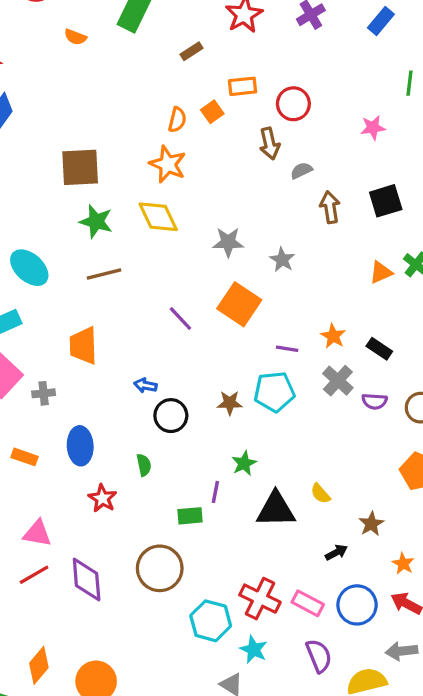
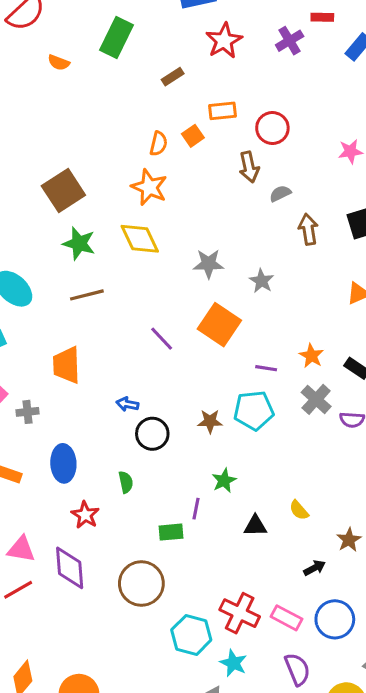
brown square: (80, 167) -> (63, 190), turned -30
black triangle: (276, 509) -> (255, 526), size x0.6
purple diamond: (87, 579) -> (70, 568), moved

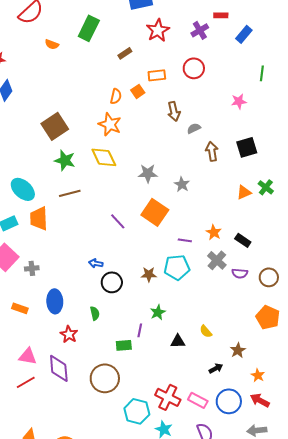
red circle: (272, 128) -> (194, 68), moved
orange trapezoid: (67, 365) -> (39, 218), moved

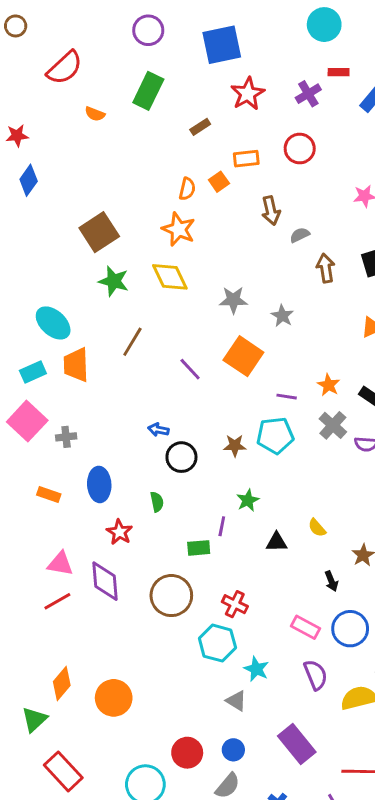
brown line: (70, 193) -> (132, 342), moved, turned -45
black arrow: (216, 368) -> (331, 581), turned 96
red cross: (168, 397) -> (235, 604), moved, size x0.7

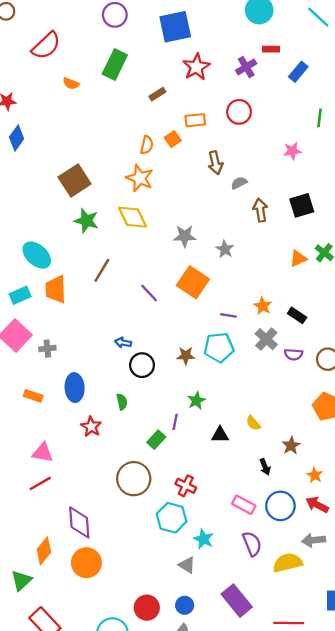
green rectangle: (199, 548) -> (156, 440), turned -42
purple diamond: (105, 581) -> (79, 522), moved

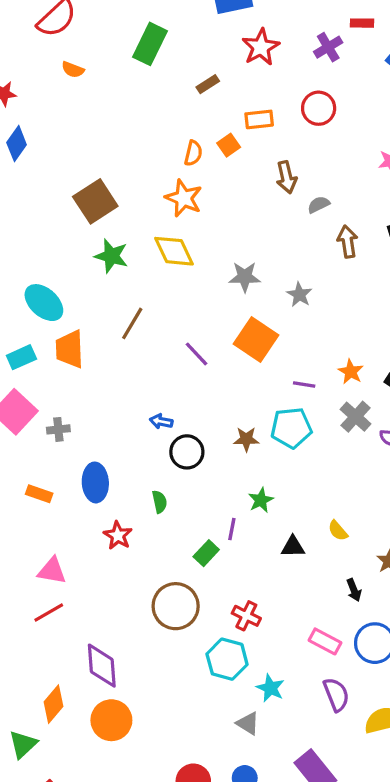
orange semicircle: (71, 83) -> (73, 70), moved

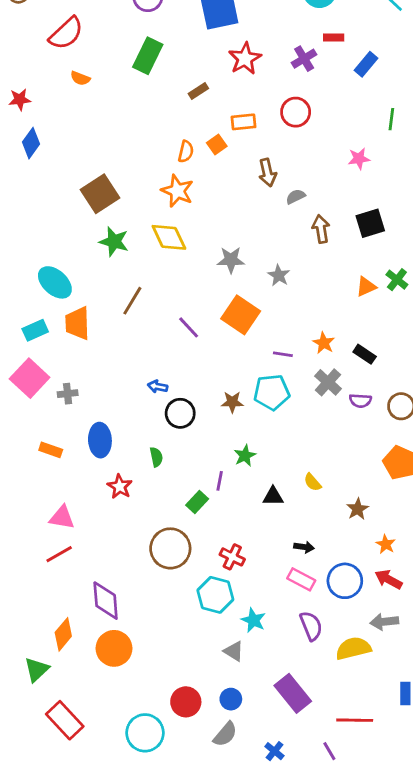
black arrow: (354, 590) -> (304, 547), moved, turned -60

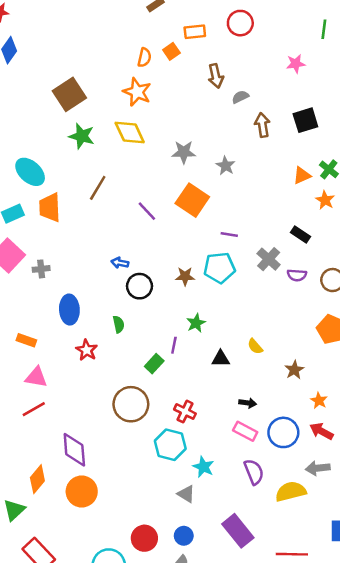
orange star: (324, 343) -> (325, 200), moved
orange rectangle: (51, 450) -> (26, 340), moved

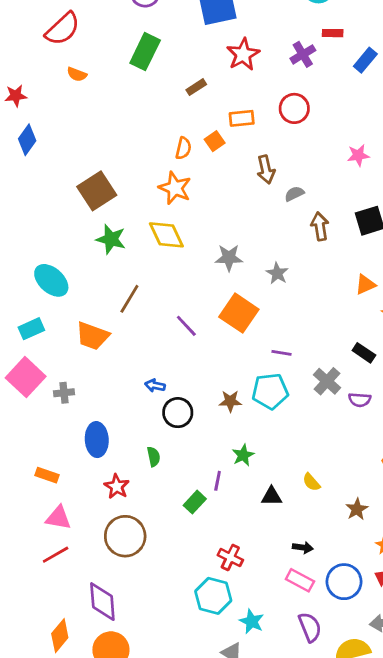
orange trapezoid: (50, 207) -> (92, 336), moved, turned -68
brown circle: (131, 404) -> (125, 536), moved

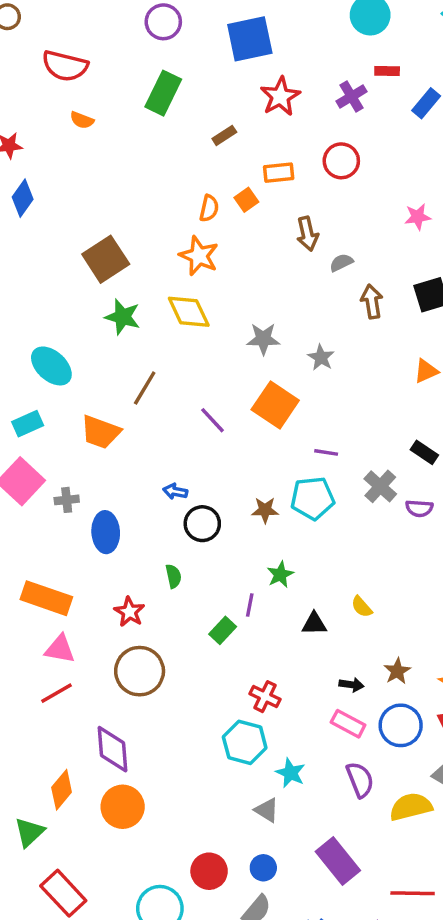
red semicircle: (63, 29) -> (65, 66), turned 57
blue ellipse: (97, 440) -> (106, 532), moved
orange rectangle: (47, 475) -> (46, 598), size x1.8
brown star: (357, 509) -> (397, 671), moved

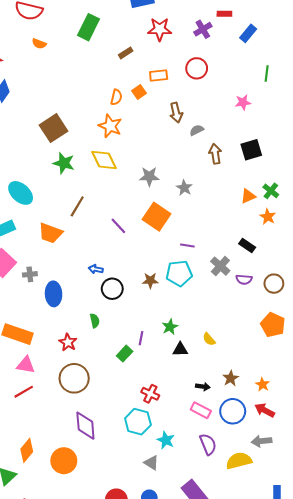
red star: (280, 96) -> (160, 29), turned 30
green star: (280, 575) -> (170, 327), moved
purple diamond: (112, 749) -> (85, 426), moved

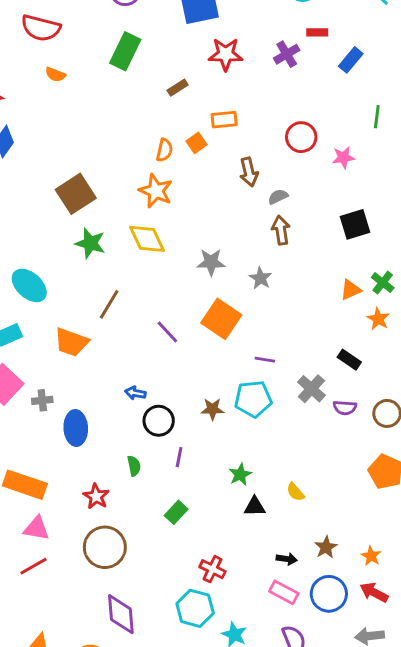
red circle: (197, 68) -> (301, 137), moved
brown arrow: (215, 154) -> (281, 230), moved
purple line: (141, 338) -> (179, 457), moved

